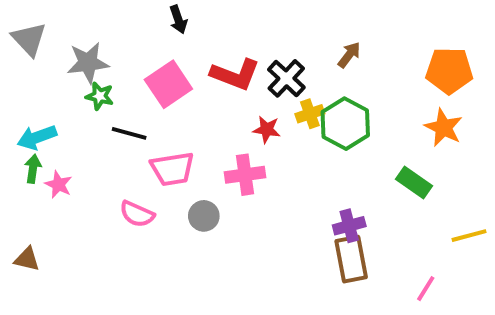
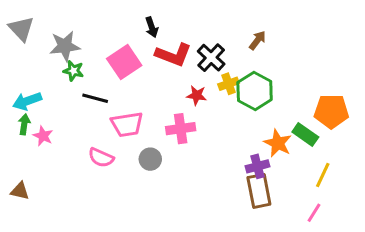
black arrow: (178, 19) -> (152, 27), moved
orange pentagon: (449, 71) -> (331, 111), moved
orange star: (443, 128) -> (278, 143), moved
yellow line: (469, 236) -> (323, 175), moved, turned -50

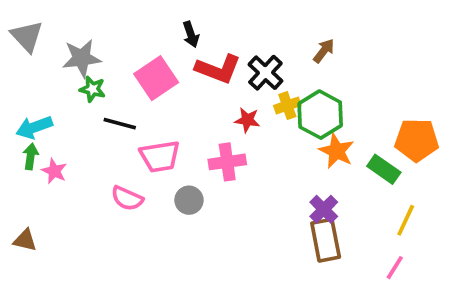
orange star: (278, 143) -> (336, 151), moved
purple cross: (257, 166) -> (324, 209), turned -30

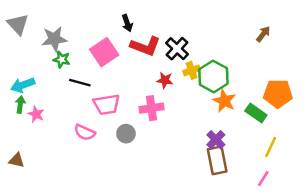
brown arrow: (324, 51) -> (263, 34), moved

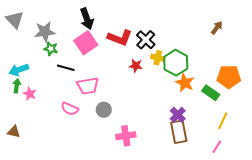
black arrow: (127, 23) -> (87, 19), moved, size x1.5
yellow cross: (192, 70) -> (158, 58), turned 32
pink cross: (151, 108) -> (126, 136), moved

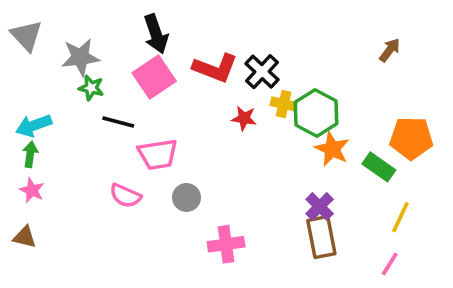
pink star: (30, 94) -> (32, 190), moved

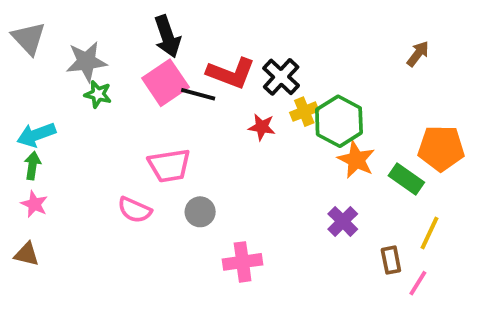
yellow cross: (284, 104) -> (304, 112), turned -35
black line: (118, 122) -> (198, 94), moved
brown rectangle: (321, 237) -> (391, 260), moved, size x0.6

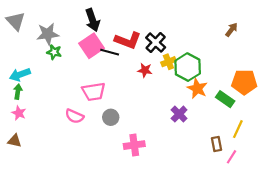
purple cross: (343, 221) -> (179, 114), moved

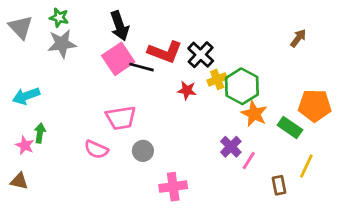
green star: (54, 52) -> (59, 18), moved
green arrow: (18, 92) -> (40, 133), moved
pink line: (231, 157) -> (249, 160), moved

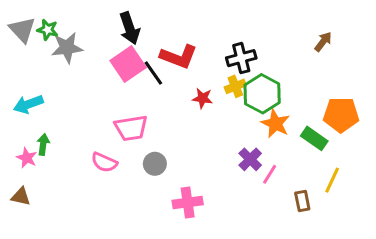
green star: (59, 18) -> (48, 30), moved
black cross: (201, 55) -> (241, 58), moved, turned 32
black line: (142, 67) -> (153, 73), turned 40

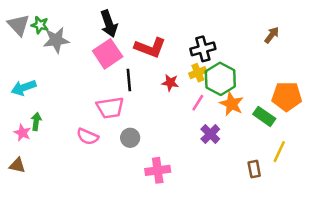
black line: (153, 73) -> (129, 80), moved, turned 30
pink line: (270, 174) -> (198, 103), moved

